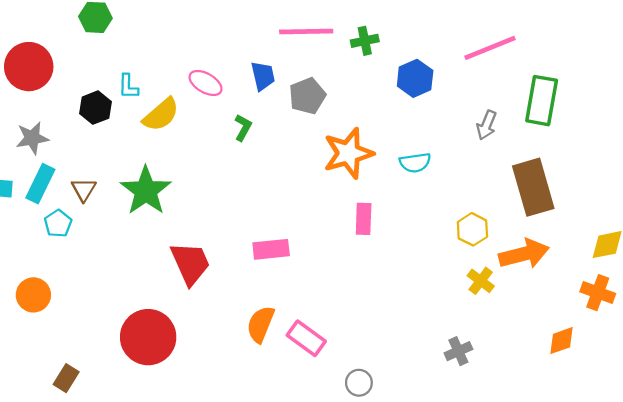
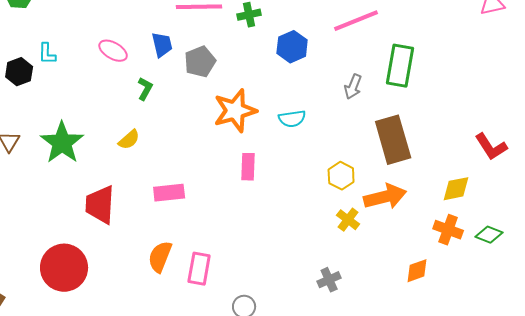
yellow semicircle: (161, 115) -> (129, 140), moved, size x0.7
red trapezoid: (190, 263) -> (100, 205), turned -153
pink rectangle: (306, 338) -> (199, 269), turned 64

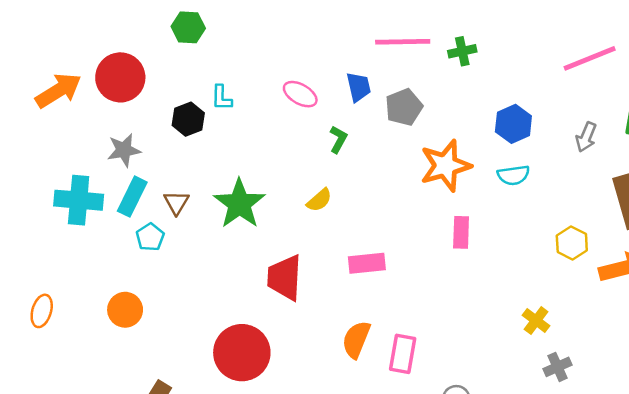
blue hexagon: (292, 47) -> (513, 124), moved
yellow cross: (348, 220) -> (536, 320), moved

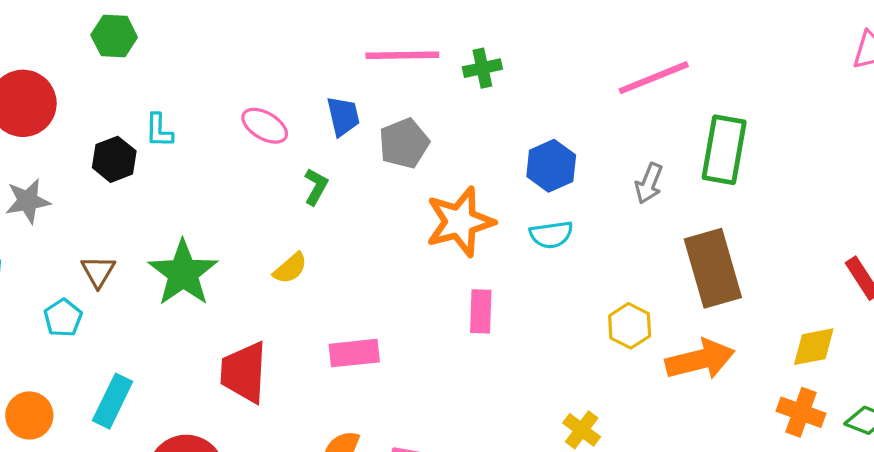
cyan rectangle: (132, 197) -> (113, 401), moved

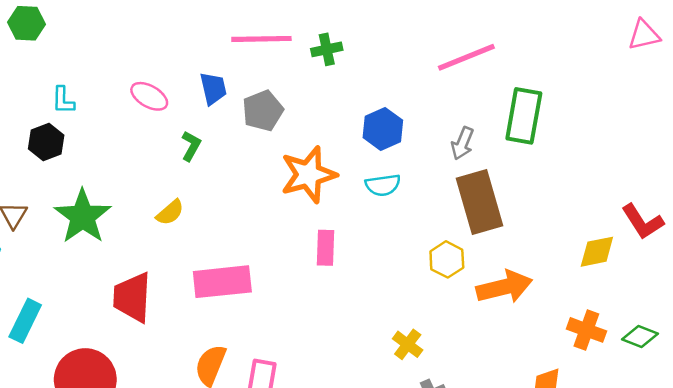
black hexagon: (114, 159) -> (46, 142), moved
brown rectangle: (713, 268) -> (479, 202), moved
yellow diamond: (814, 347) -> (597, 252), moved
pink rectangle: (354, 353) -> (222, 282), size x1.4

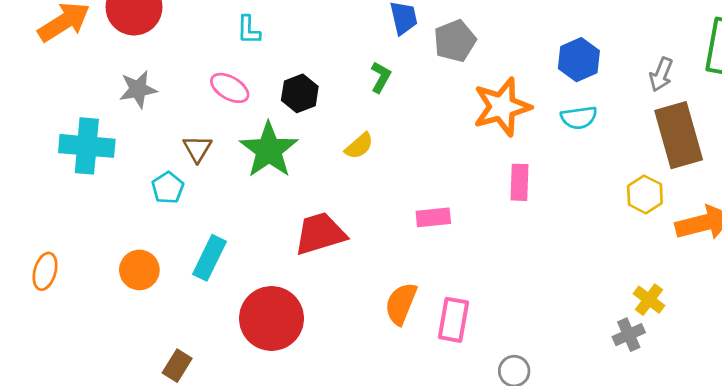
pink ellipse: (149, 96) -> (230, 88), moved
black hexagon: (46, 142) -> (300, 93), moved
pink rectangle: (222, 282) -> (433, 217), moved, size x0.6
red trapezoid: (132, 297) -> (320, 234), turned 70
yellow cross: (408, 344) -> (649, 300), moved

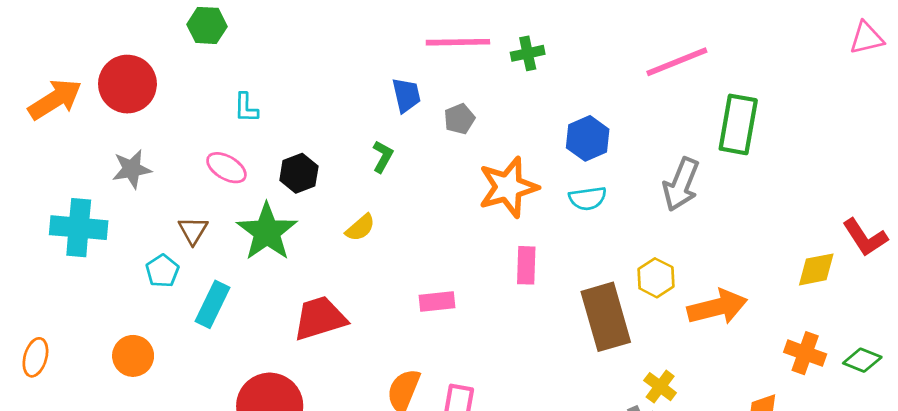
gray pentagon: (455, 41) -> (459, 119), size x0.7
gray arrow: (661, 74) -> (681, 184), moved, size x1.5
brown rectangle: (679, 135) -> (606, 317), moved
cyan rectangle: (209, 258) -> (213, 304), moved

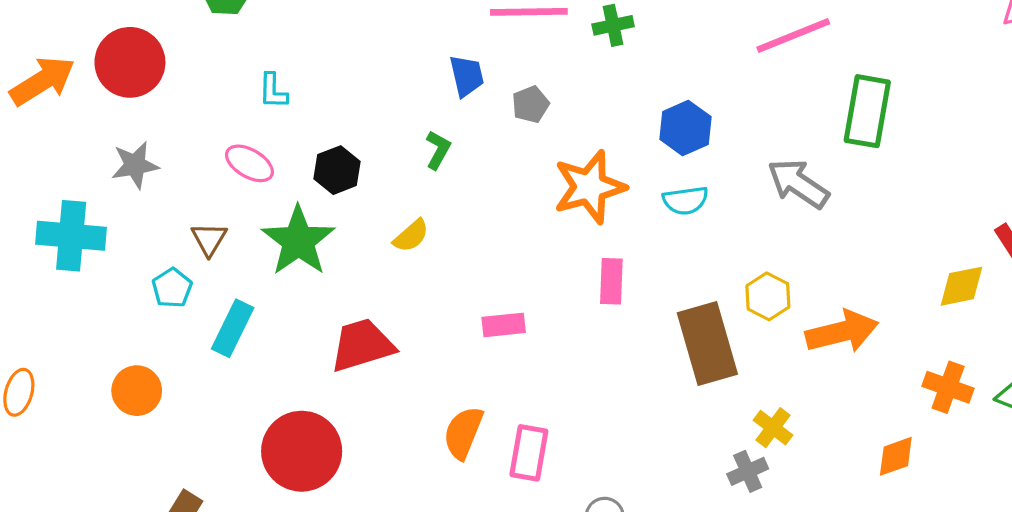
gray arrow: (681, 184) -> (798, 184), turned 102

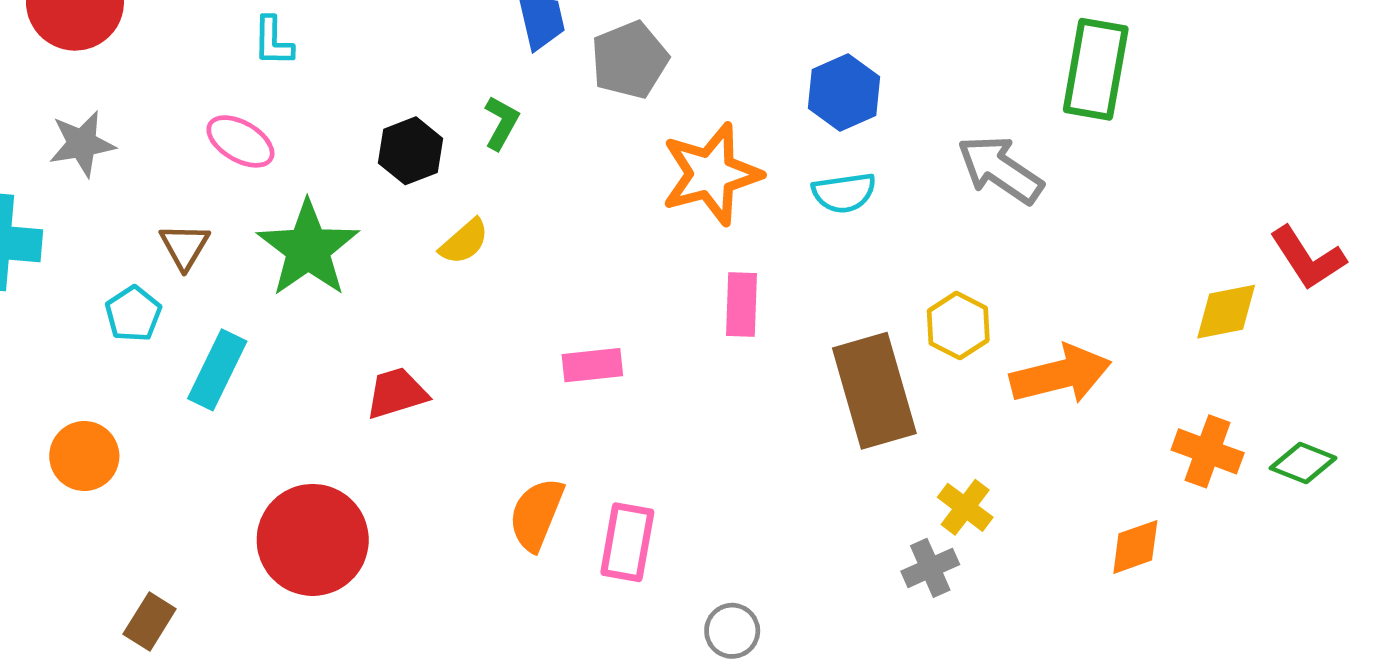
gray pentagon: (531, 104) -> (630, 60), size x1.5
black hexagon: (337, 170) -> (411, 151), moved
red trapezoid: (362, 345) -> (397, 393), size x0.7

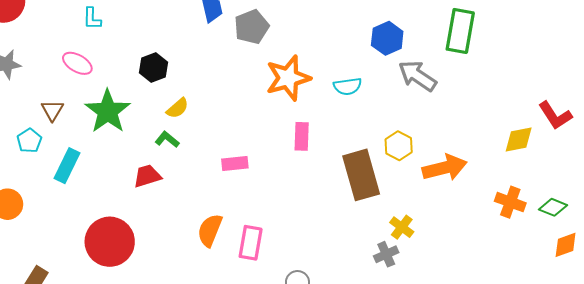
blue hexagon: (844, 93) -> (387, 38), moved
green L-shape: (501, 123) -> (167, 139), moved, turned -80
orange diamond: (1135, 547) -> (566, 245), moved

